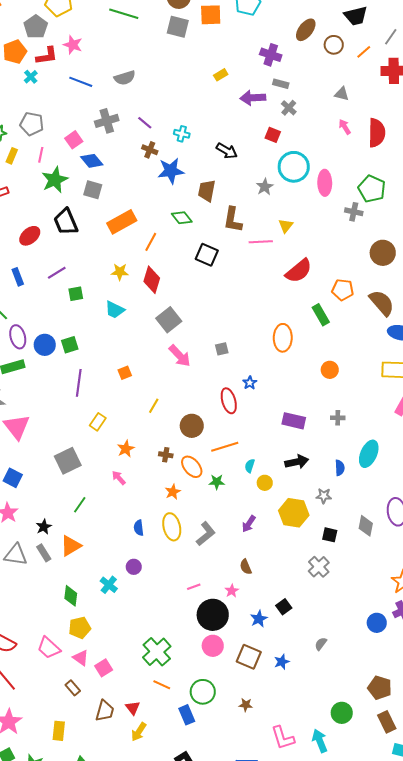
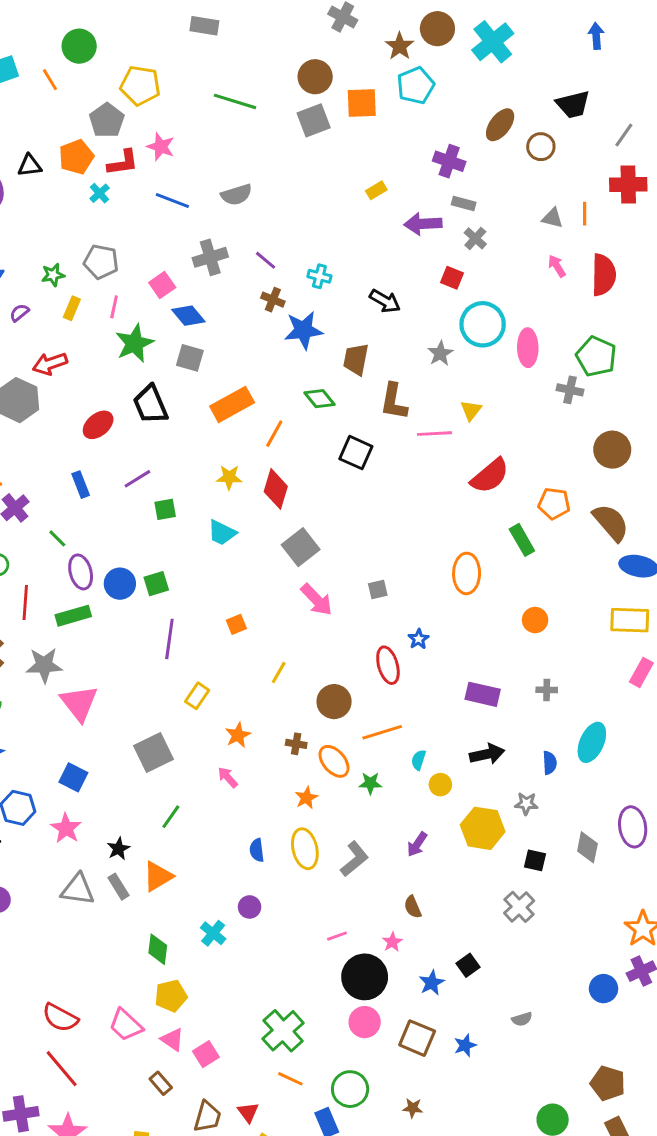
gray square: (178, 27) -> (314, 120), turned -35
orange line: (364, 52) -> (585, 214), moved, turned -49
gray semicircle: (321, 644) -> (522, 1019), turned -144

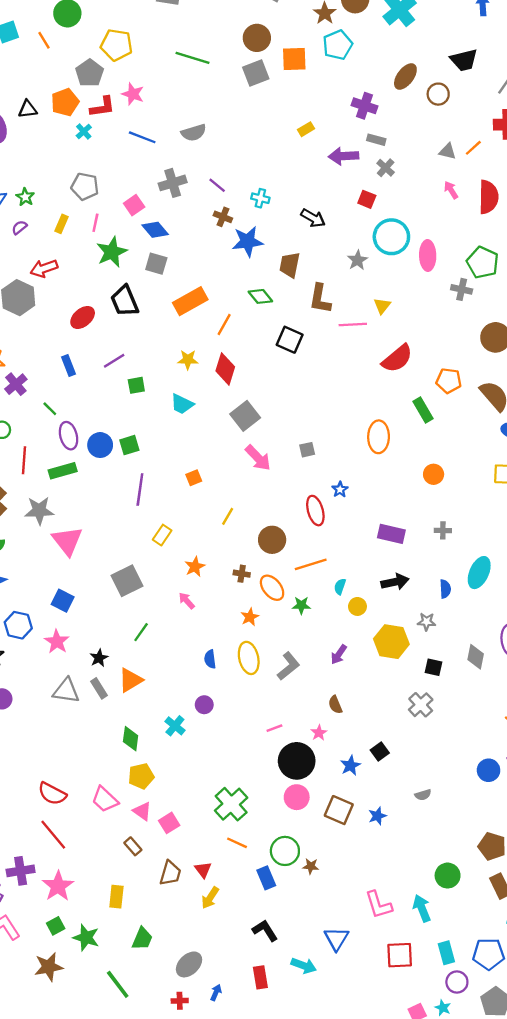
orange line: (585, 214) -> (473, 148), turned 48
green star: (53, 275) -> (25, 197), moved, turned -30
brown star: (413, 1108) -> (311, 866), moved

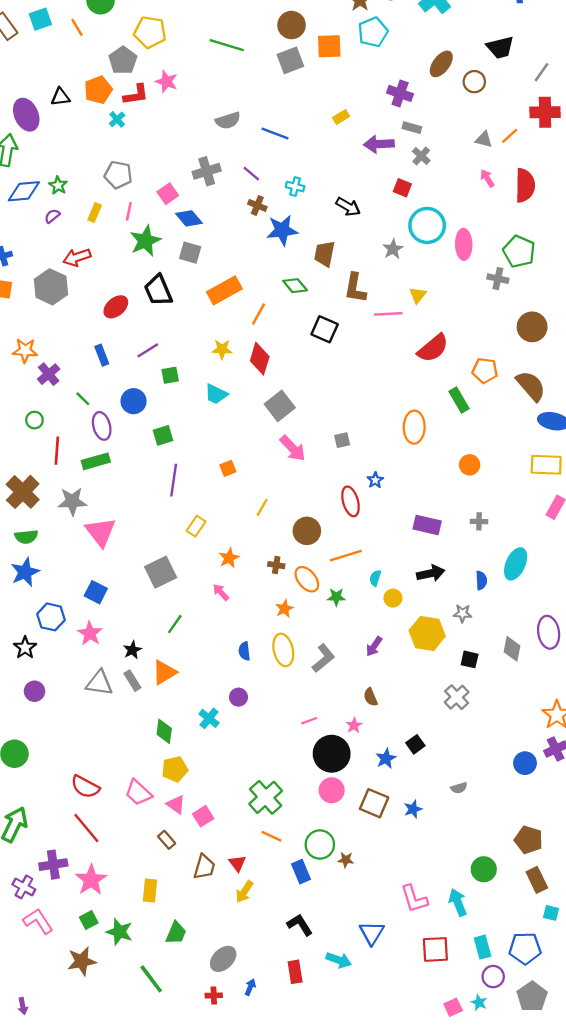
blue line: (142, 137) -> (275, 134), moved
blue circle: (100, 445) -> (134, 401), moved

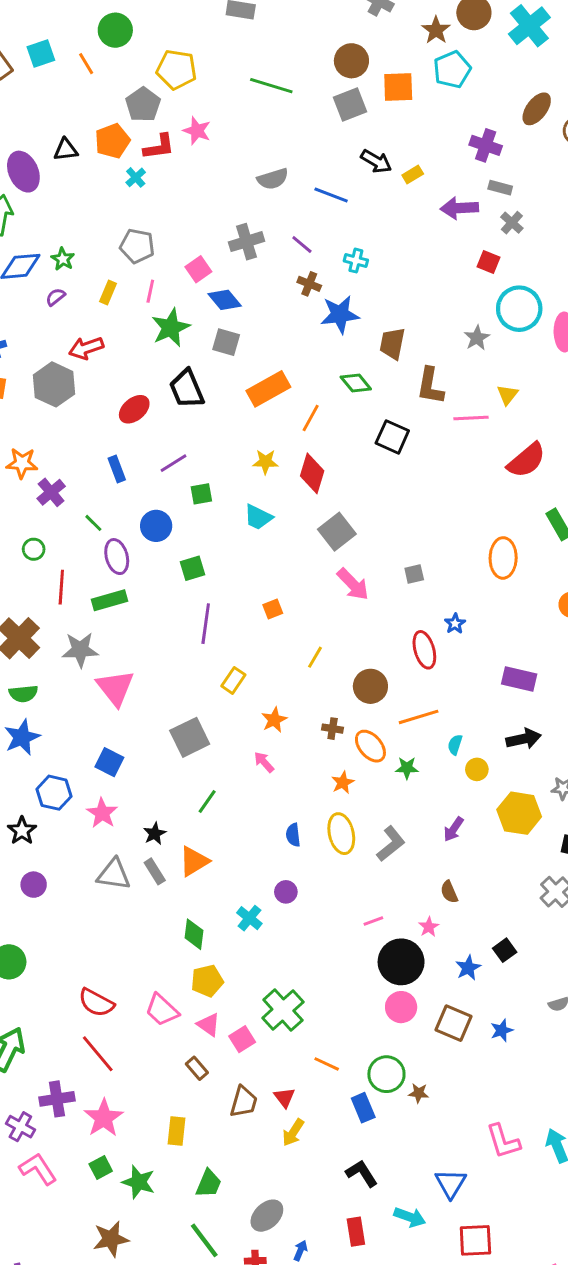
black arrow: (348, 207) -> (376, 161), moved
green cross: (266, 797) -> (283, 1010), moved
red square: (435, 949) -> (475, 1240), moved
brown star: (82, 961) -> (111, 1239), moved
green line: (151, 979) -> (204, 1240), moved

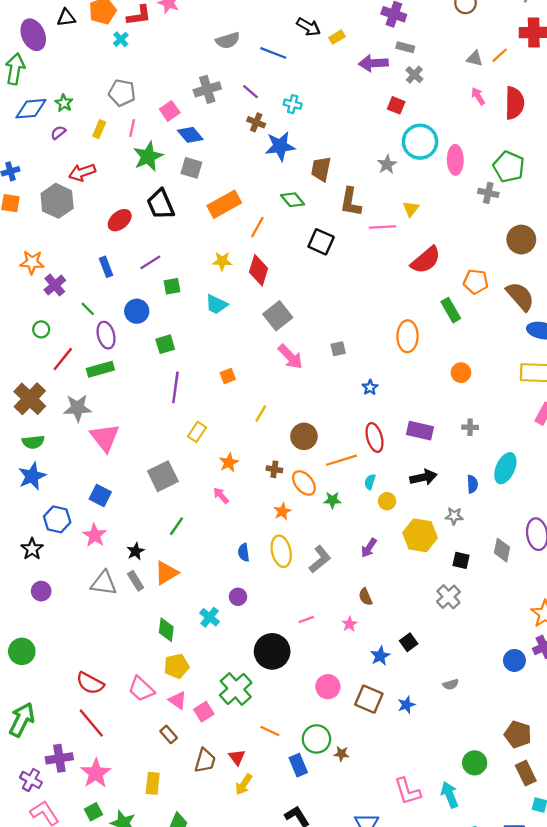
red line: (61, 587) -> (63, 359), turned 35
red ellipse: (424, 650) -> (375, 437), moved
black circle: (401, 962) -> (272, 651), moved

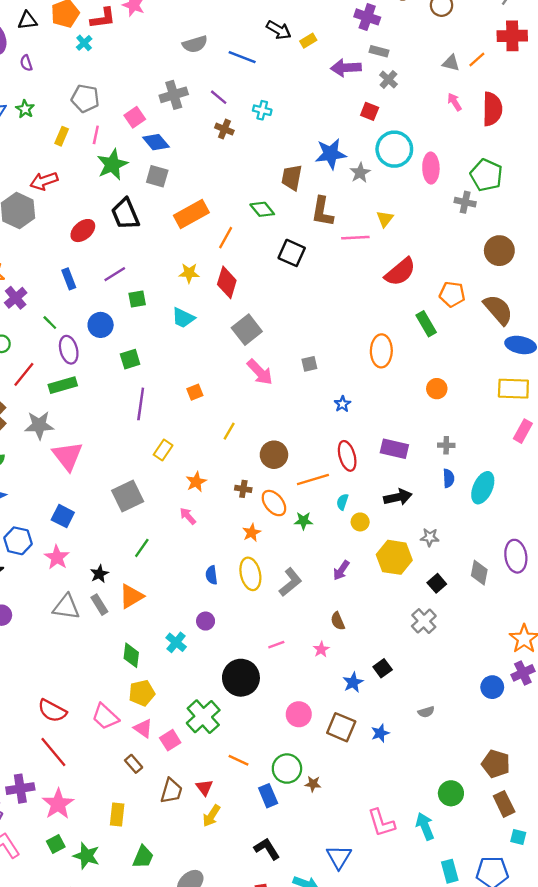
purple semicircle: (58, 133) -> (26, 63), moved, turned -70
blue star: (280, 146) -> (331, 154), moved
blue semicircle: (472, 484) -> (449, 478), moved
black square: (461, 560) -> (437, 583), turned 36

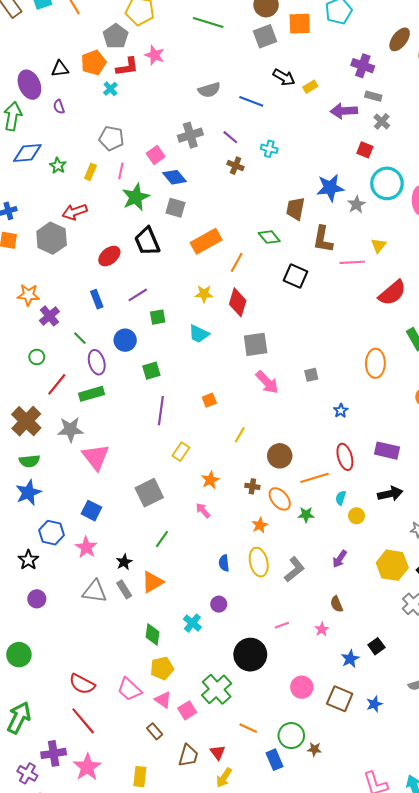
green star: (25, 109) -> (58, 166), moved
gray square: (247, 330) -> (256, 344), turned 30
yellow hexagon: (394, 557) -> (392, 565), moved

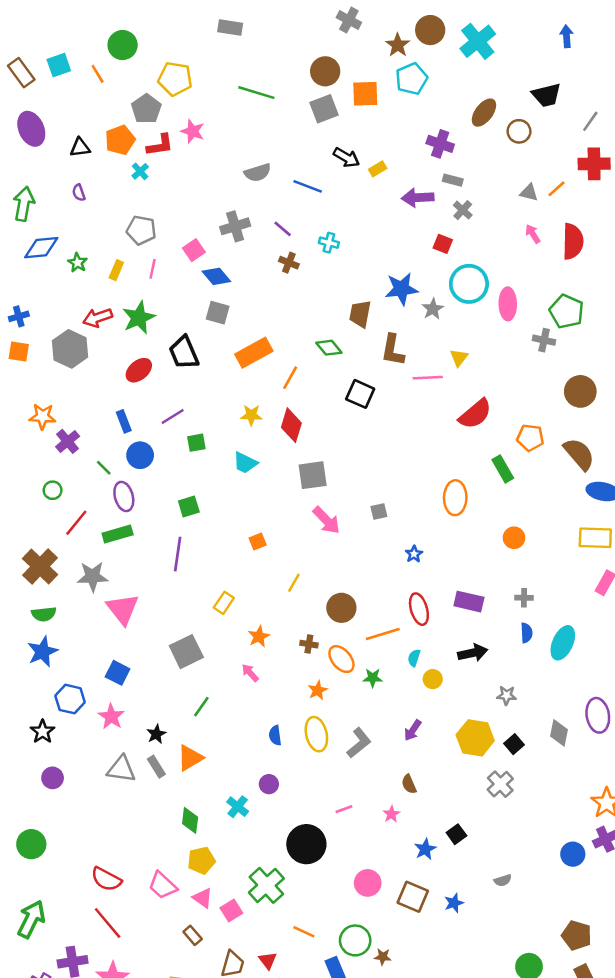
purple ellipse: (29, 85) -> (31, 129), moved
green star: (136, 197) -> (139, 318), moved
blue circle: (125, 340) -> (140, 455), moved
purple line: (161, 411) -> (178, 554), moved

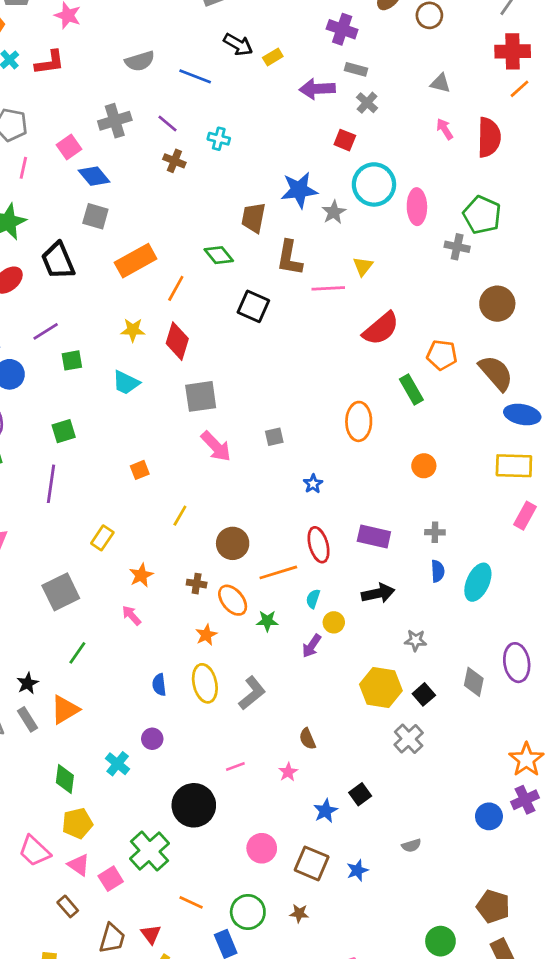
red L-shape: (160, 145) -> (50, 62), moved
orange line: (557, 189) -> (519, 89), moved
purple arrow: (413, 730) -> (312, 646), moved
brown star: (383, 957) -> (299, 913), moved

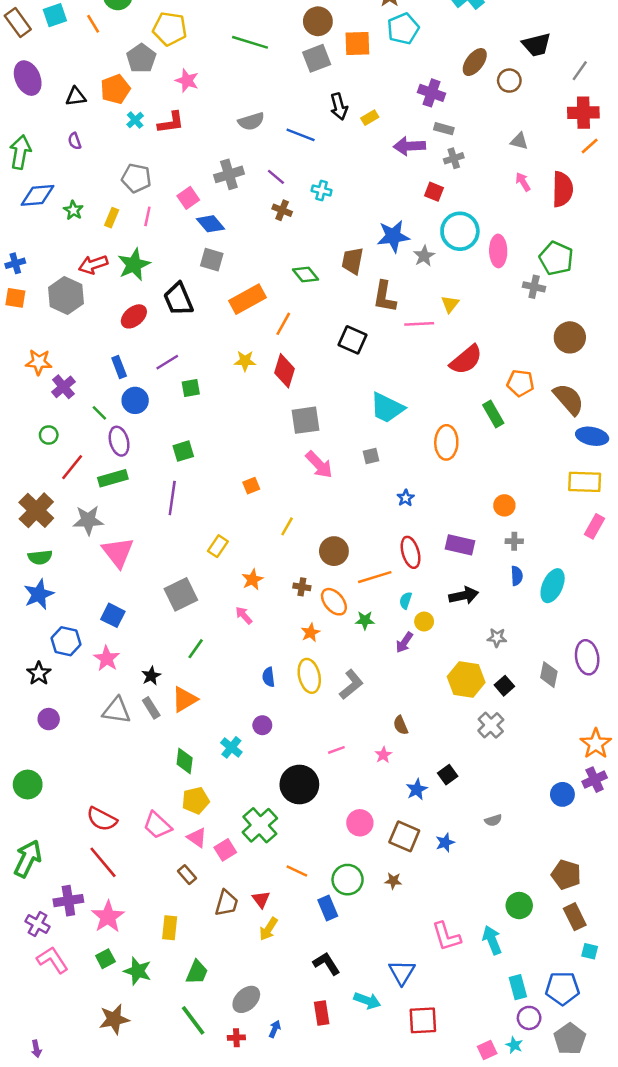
black arrow: (238, 44) -> (339, 106), turned 45
gray cross: (367, 103) -> (454, 158), turned 30
green diamond: (219, 255) -> (306, 274), moved
cyan trapezoid: (126, 383) -> (387, 408), moved, size x1.4
orange circle: (424, 466) -> (504, 505), moved

